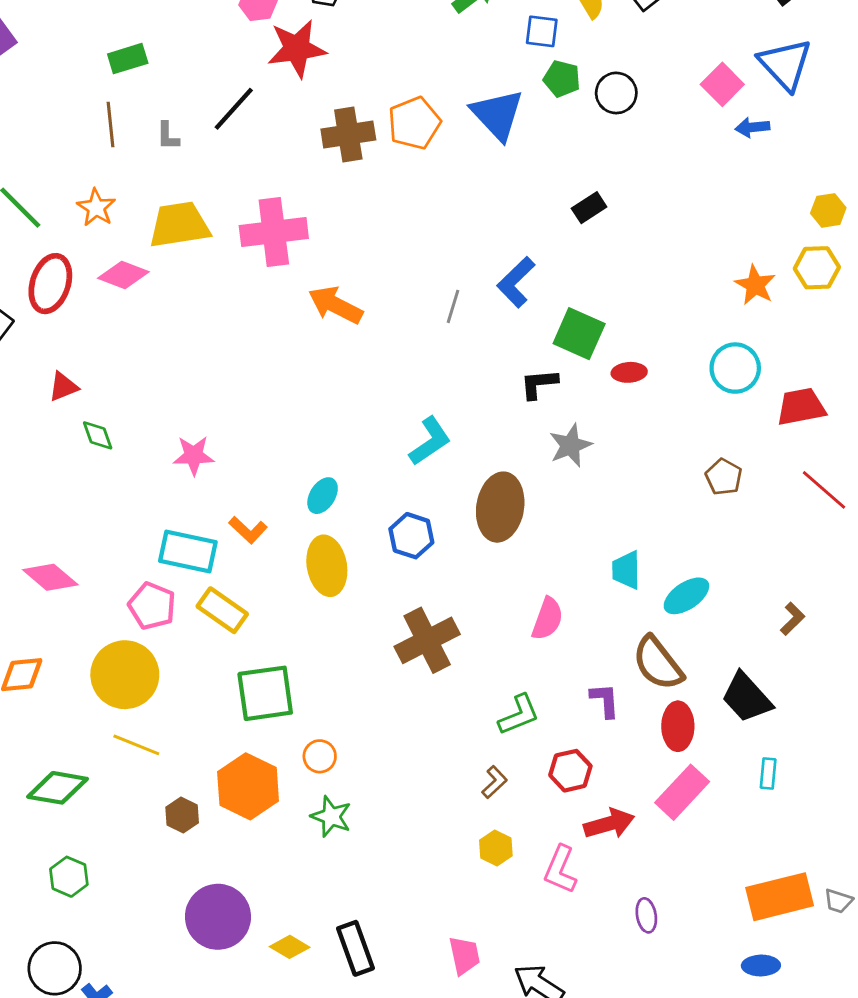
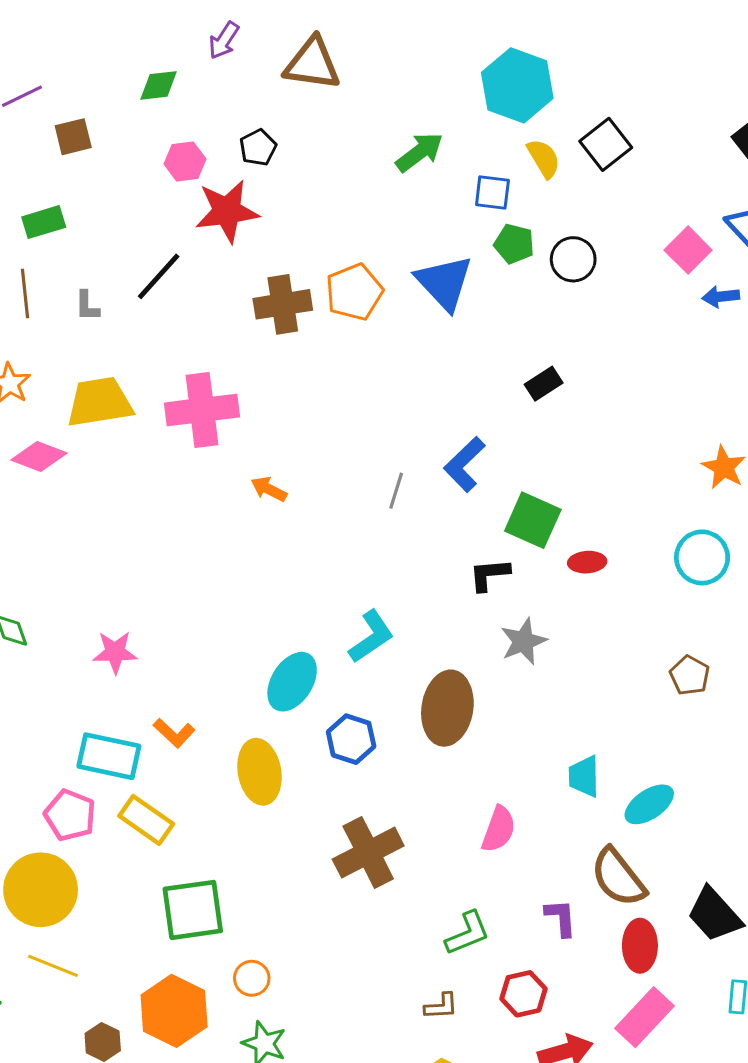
orange arrow: (335, 305) -> (269, 489), size x0.6
cyan ellipse: (323, 496) -> (292, 682), moved, size x1.5
brown L-shape: (494, 782) -> (441, 1006), turned 40

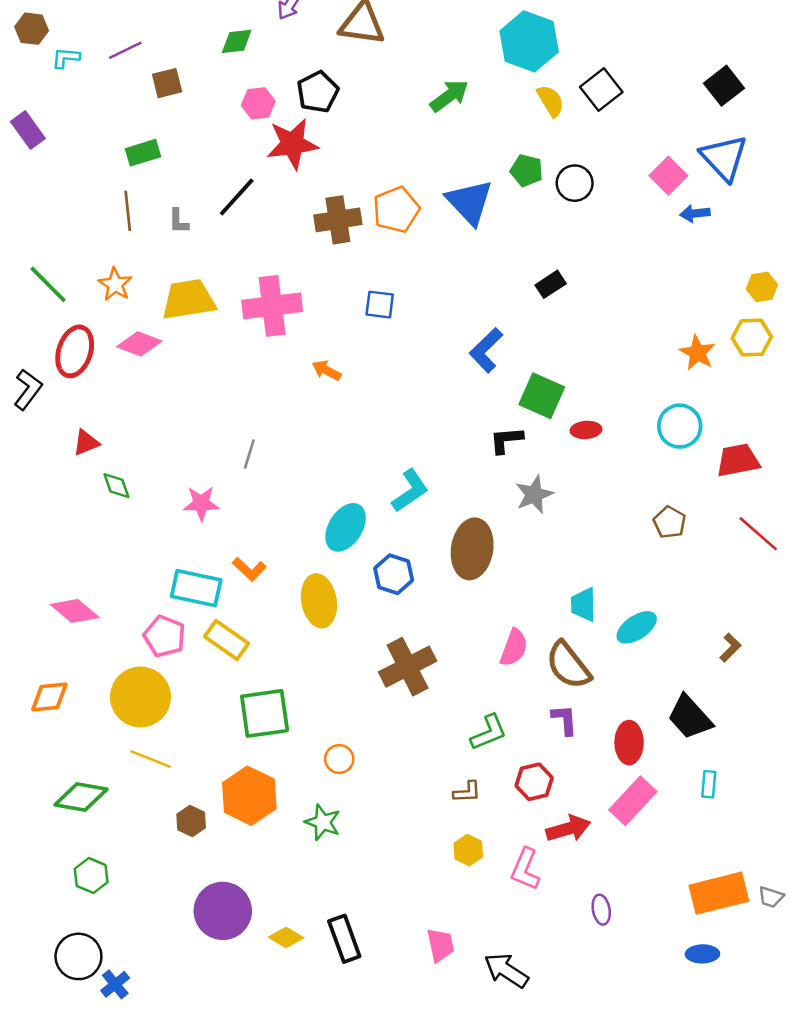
black pentagon: (258, 148) -> (318, 92), size x1.4
blue square: (492, 193) -> (380, 305), moved
gray line: (396, 491) -> (249, 454), moved
brown semicircle: (618, 877) -> (568, 665), moved
orange circle: (252, 978) -> (339, 759), moved

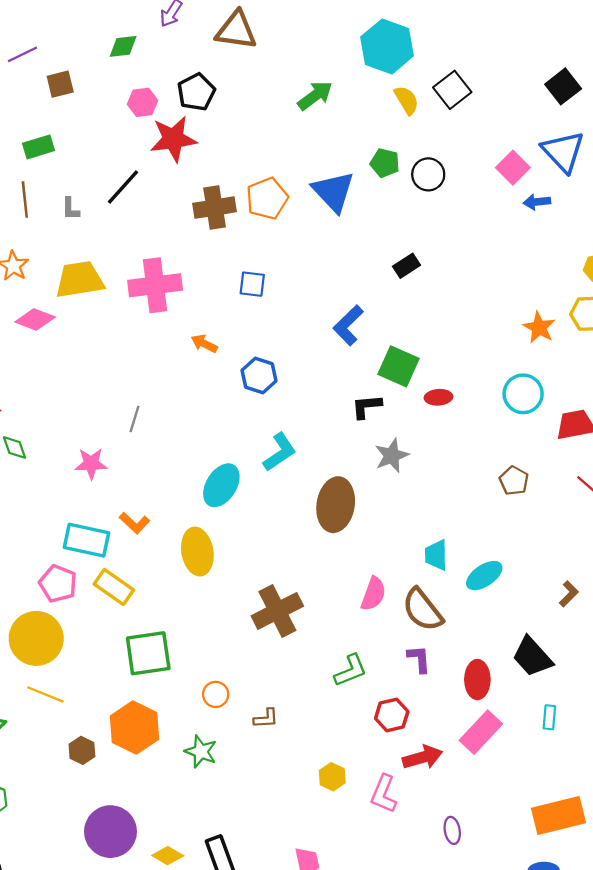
blue hexagon: (394, 574) -> (259, 376), moved
brown L-shape: (467, 792) -> (266, 718), moved

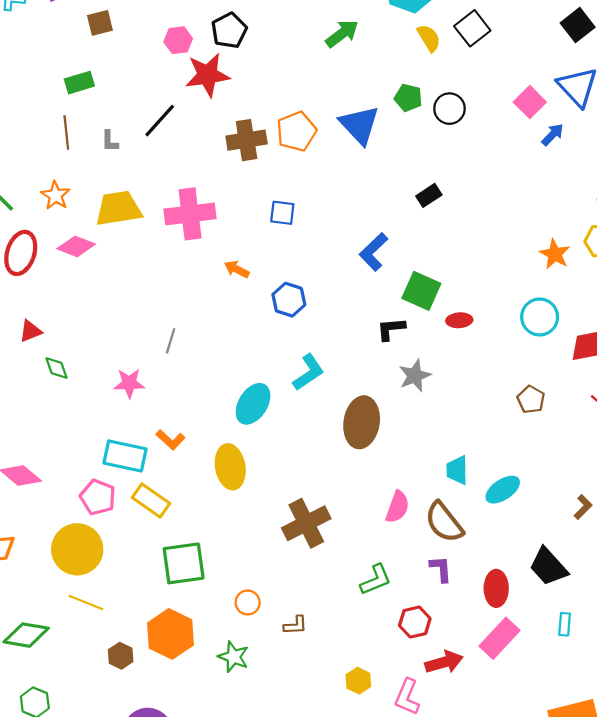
blue arrow: (537, 202) -> (553, 135), turned 140

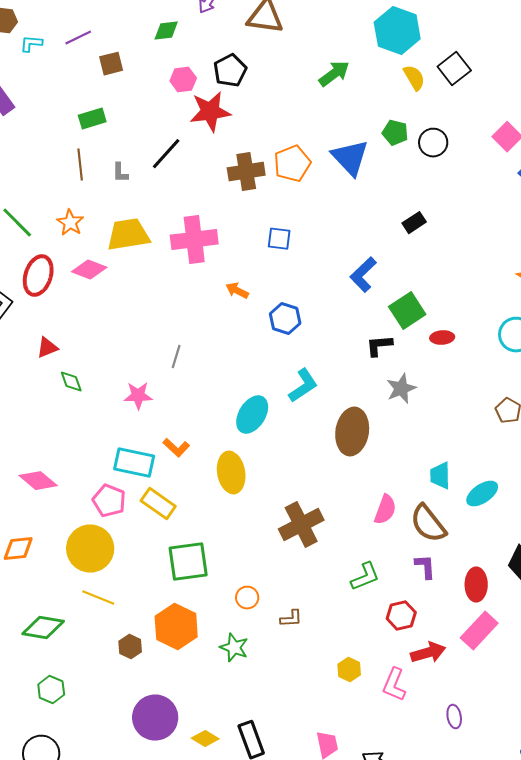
green square: (421, 291) -> (407, 311), turned 33

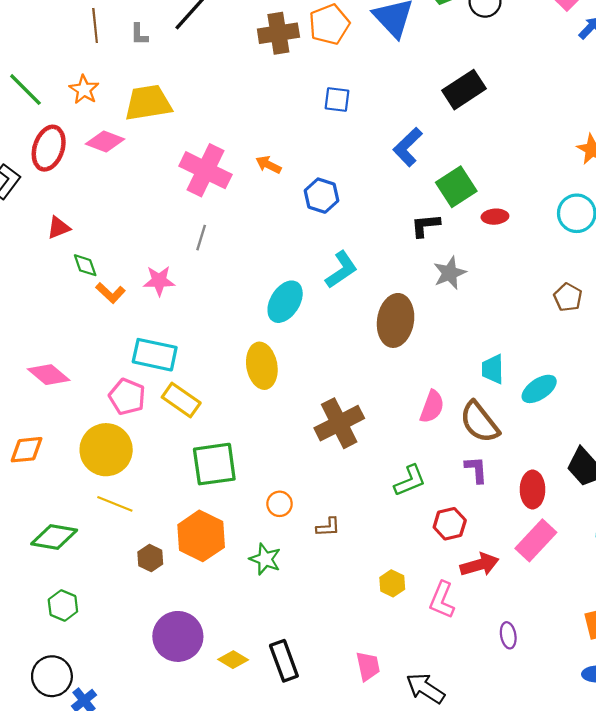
black rectangle: (414, 223) -> (464, 90), size x1.6
blue square: (279, 239) -> (337, 99), moved
pink cross: (194, 240) -> (206, 170), moved, turned 33
orange L-shape: (176, 448) -> (110, 293), moved

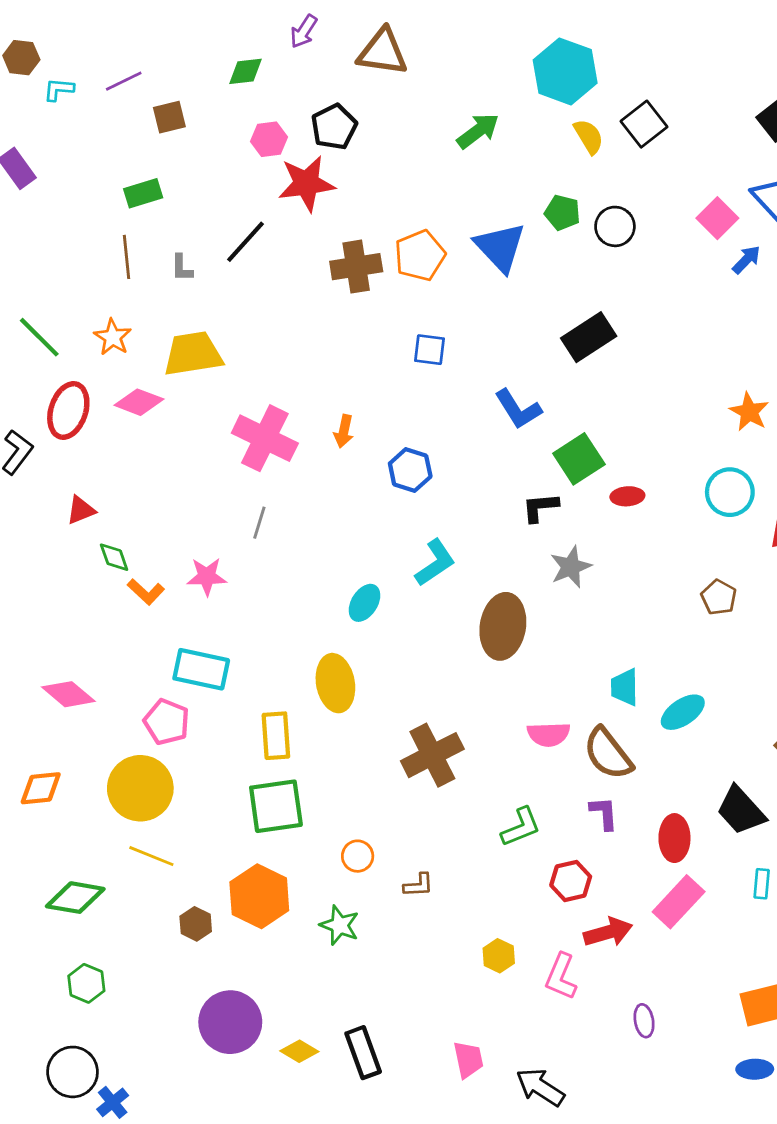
blue L-shape: (408, 147) -> (518, 409), turned -78
orange arrow: (268, 165) -> (344, 431), turned -105
cyan ellipse: (285, 302) -> (364, 603), size x0.7
yellow rectangle: (181, 400) -> (276, 736), moved, turned 51
pink semicircle: (432, 407) -> (549, 734), turned 68

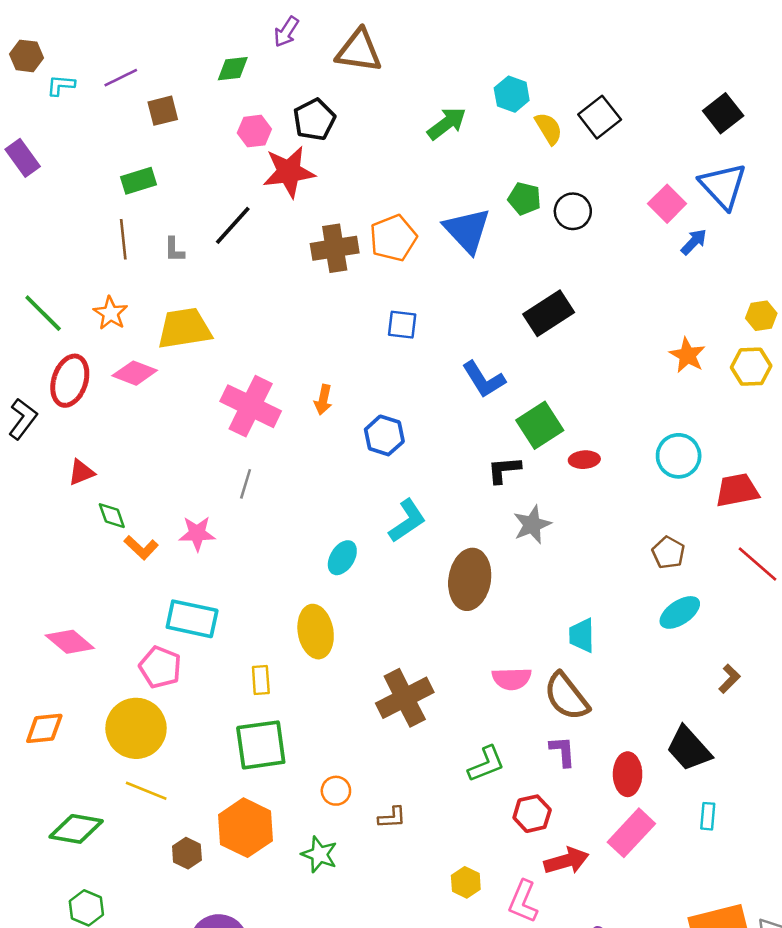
cyan hexagon: (565, 71) -> (512, 94), moved, size x0.6
orange star: (749, 412) -> (687, 355), moved
cyan ellipse: (683, 712) -> (680, 612), moved
yellow rectangle: (276, 736) -> (261, 680), size x0.7

